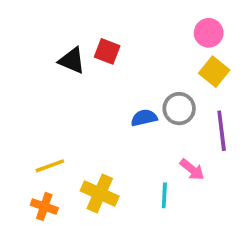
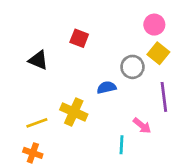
black triangle: (72, 61) -> (38, 60), moved
gray circle: (179, 109) -> (132, 67), moved
yellow cross: (100, 194) -> (74, 112), moved

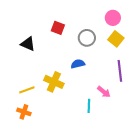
gray circle: (132, 67) -> (87, 38), moved

